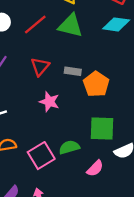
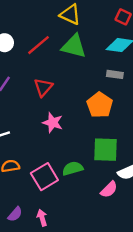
gray rectangle: (73, 71) -> (115, 74), moved
pink semicircle: (95, 168) -> (109, 190), moved

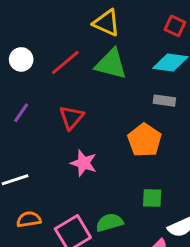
green square: (106, 150) -> (152, 198), size x0.6

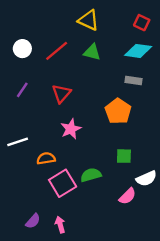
green triangle: (111, 64) -> (92, 52), size x0.7
pink star: (84, 163) -> (71, 129), turned 30
orange semicircle: (29, 219) -> (46, 158), moved

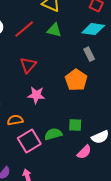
gray rectangle: (133, 80) -> (89, 54), turned 56
pink star: (71, 129) -> (36, 95), turned 30
green square: (124, 156) -> (75, 125), moved

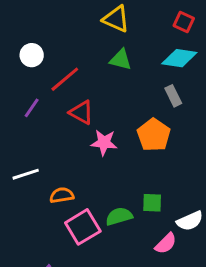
red line: (24, 29) -> (65, 79), moved
red triangle: (28, 65) -> (81, 112), turned -42
pink star: (36, 95) -> (104, 143), moved

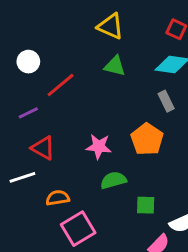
purple line: (32, 108) -> (28, 113), turned 30
red triangle: (81, 112) -> (43, 148), moved
green semicircle: (119, 216) -> (113, 180), moved

